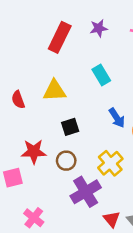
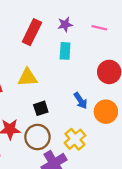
cyan rectangle: (101, 75) -> (65, 51), moved, turned 35
brown circle: (66, 161) -> (37, 137), size x1.5

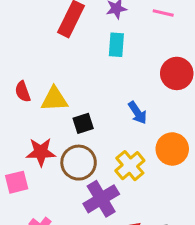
yellow triangle: (28, 77) -> (54, 99), moved
orange circle: (106, 112) -> (172, 149), moved

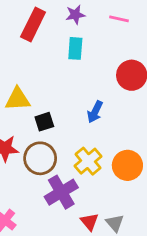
blue arrow: (137, 113) -> (95, 112), turned 60
orange circle: (172, 149) -> (127, 165), moved

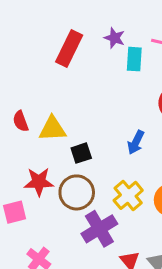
purple star: (75, 15) -> (115, 38), turned 30
cyan rectangle: (75, 48) -> (134, 59), moved

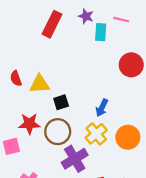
blue arrow: (136, 142) -> (102, 108), moved

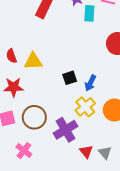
black square: (61, 102) -> (70, 78), moved
red star: (29, 124) -> (14, 87), moved
brown circle: (58, 132) -> (34, 117), moved

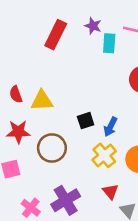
brown circle: (34, 117) -> (52, 148), moved
purple cross: (65, 130) -> (66, 200), moved
red triangle: (86, 152) -> (110, 192), moved

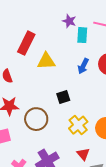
red rectangle: (56, 35) -> (26, 43), moved
yellow triangle: (42, 101) -> (46, 61), moved
blue arrow: (110, 127) -> (83, 66), moved

